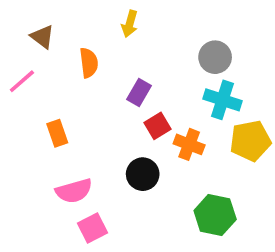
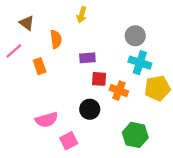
purple rectangle: (139, 92) -> (87, 58), turned 56
red square: (158, 126) -> (99, 79), turned 35
orange rectangle: (57, 133) -> (40, 66), moved
pink square: (93, 228) -> (69, 141), moved

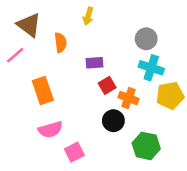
brown triangle: (27, 23) -> (29, 25), size x1.5
orange rectangle: (40, 66) -> (43, 90), moved, size x1.5
red square: (99, 79) -> (107, 85), turned -35
black circle: (90, 109) -> (113, 121), moved

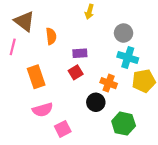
yellow arrow: (88, 16) -> (89, 12), moved
pink line: (15, 55) -> (13, 47), turned -35
red square: (107, 85) -> (76, 72), moved

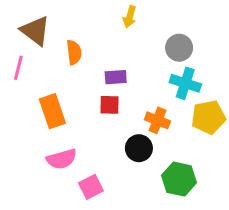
red square: (76, 72) -> (110, 105), turned 32

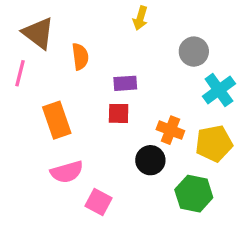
cyan cross: (185, 83) -> (219, 90), moved, turned 36
yellow pentagon: (208, 117) -> (214, 143), moved
pink square: (91, 187) -> (99, 202), turned -35

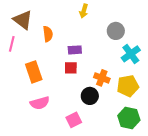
green hexagon: (194, 194) -> (129, 118), moved
pink square: (99, 202) -> (74, 120), moved, turned 35

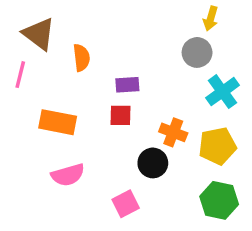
yellow arrow: (84, 11) -> (211, 18), moved
orange rectangle: (34, 72) -> (58, 122), turned -60

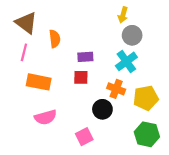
yellow arrow: (211, 18) -> (123, 15), moved
pink line: (20, 75) -> (24, 52), moved
cyan cross: (223, 92) -> (126, 61), moved

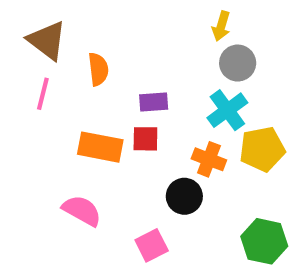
orange rectangle: (39, 82) -> (100, 147), moved
yellow pentagon: (146, 98) -> (262, 149), moved
pink semicircle: (46, 117) -> (82, 211), turned -135

